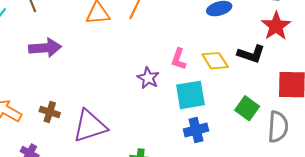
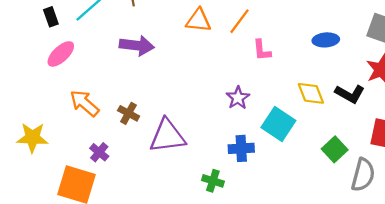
pink L-shape: (179, 59) -> (262, 50), moved, turned -35
cyan square: (190, 95) -> (278, 124), turned 32
blue cross: (196, 130) -> (241, 148), moved

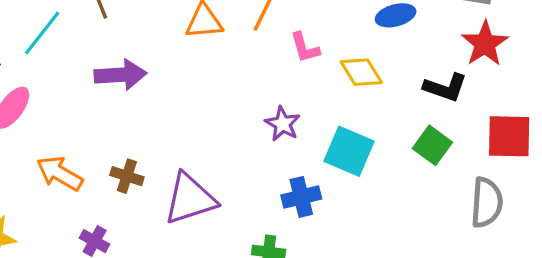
yellow diamond: (311, 93) -> (361, 72), moved
green square: (335, 149) -> (432, 145), moved

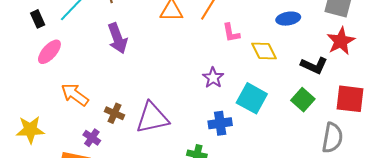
purple arrow: (120, 75) -> (118, 38), turned 68
brown cross: (127, 176) -> (115, 113), moved

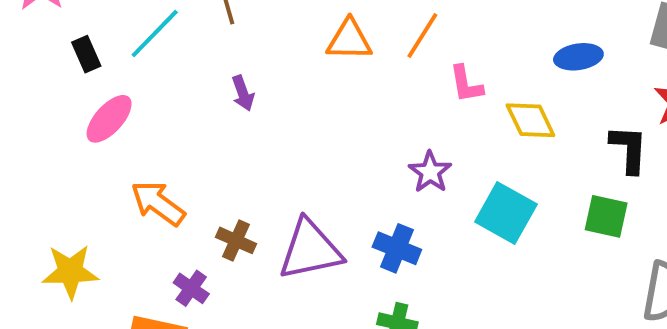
purple arrow: (118, 38) -> (243, 93), size x0.6
black L-shape: (314, 65) -> (629, 149), turned -112
green square: (303, 100) -> (606, 216), turned -30
blue cross: (220, 123) -> (397, 248), moved, turned 30

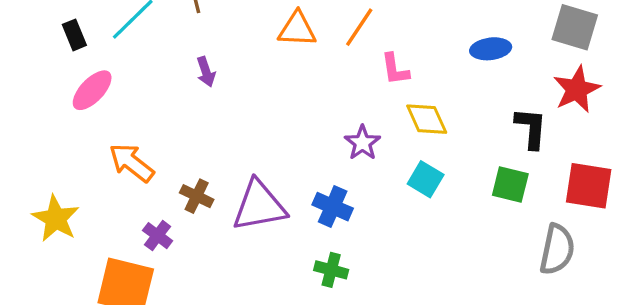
yellow diamond: (530, 120) -> (427, 119), moved
cyan square: (506, 213) -> (426, 179), size x0.7
yellow star: (70, 272) -> (56, 219), turned 30

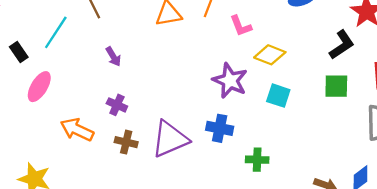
yellow diamond: (427, 119) -> (270, 55), turned -32
black L-shape: (531, 128) -> (342, 45), turned 64
purple star: (362, 143) -> (230, 81), size x1.4
purple cross: (158, 236) -> (117, 105), moved
green cross: (331, 270) -> (257, 160), moved

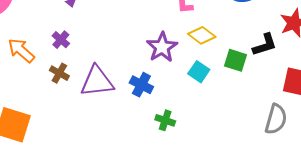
green square: (336, 86) -> (235, 60), moved

